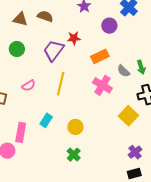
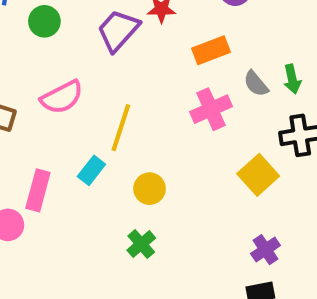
yellow line: (61, 84) -> (121, 128), moved
pink cross: (102, 85) -> (211, 109), turned 30
pink semicircle: (29, 86) -> (62, 97), size x1.5

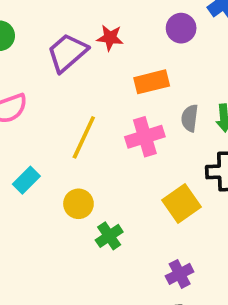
gray semicircle: (256, 84) -> (190, 118), turned 40
yellow line: (121, 128) -> (84, 137), moved
green cross: (141, 244) -> (109, 236), moved

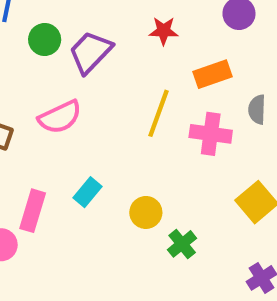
purple trapezoid: (67, 53) -> (90, 52), moved
yellow line: (84, 137) -> (158, 113), moved
pink cross: (145, 137) -> (211, 134), turned 30

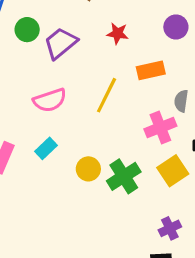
pink semicircle: (60, 117) -> (50, 100), moved
pink cross: (211, 134) -> (160, 128), moved, turned -36
green cross: (182, 244) -> (124, 176), moved, size x1.5

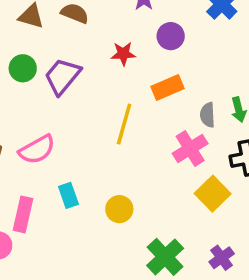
purple circle: (176, 27) -> (171, 36), moved
pink semicircle: (50, 100) -> (37, 150), moved
cyan rectangle: (46, 148) -> (68, 195), turned -55
green cross: (124, 176) -> (165, 257), moved

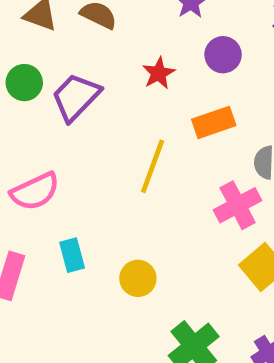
red star: (123, 54) -> (159, 73), turned -30

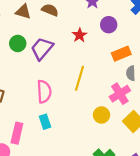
orange rectangle: (214, 122) -> (121, 54), moved
pink semicircle: (35, 191) -> (44, 92), moved, turned -65
yellow circle: (138, 278) -> (101, 115), moved

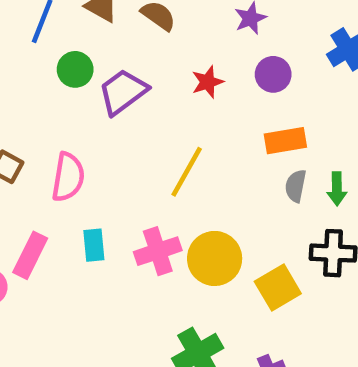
pink semicircle: (44, 92) -> (68, 177), moved
pink cross: (120, 94) -> (158, 251), moved
yellow circle: (101, 115) -> (215, 258), size x1.5

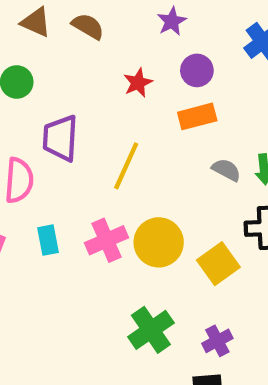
purple trapezoid: (123, 92) -> (60, 138), moved, turned -45
orange rectangle: (285, 141) -> (197, 116), moved
gray semicircle: (296, 186) -> (226, 170), turned 112

